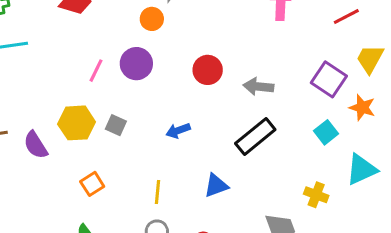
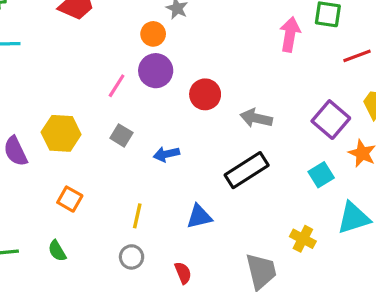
purple circle: (136, 64) -> (156, 71), moved
pink line: (96, 71) -> (117, 86), moved
gray square: (116, 125) -> (121, 135), moved
orange square: (92, 184) -> (70, 199), turned -35

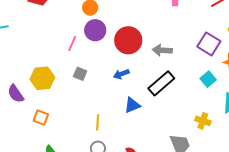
red circle: (205, 94) -> (128, 40), size x1.4
blue arrow: (166, 154) -> (121, 74), moved
orange square: (70, 199) -> (41, 118), moved
blue triangle: (199, 217) -> (132, 105), moved

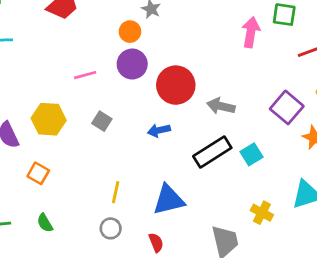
pink line: (72, 43) -> (85, 75), moved, turned 42
cyan square: (208, 79) -> (251, 154), moved
blue triangle: (132, 105) -> (169, 200), moved, size x1.4

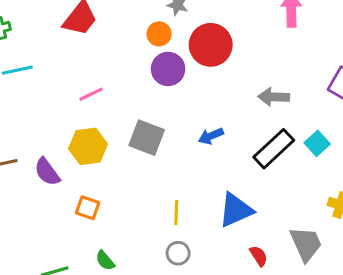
pink line: (85, 75) -> (91, 94), moved
red circle: (176, 85) -> (211, 45), moved
gray square: (102, 121) -> (147, 138), size x1.6
red semicircle: (156, 243) -> (259, 256), moved

